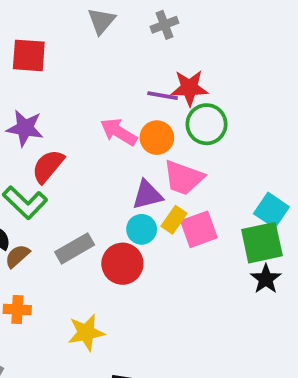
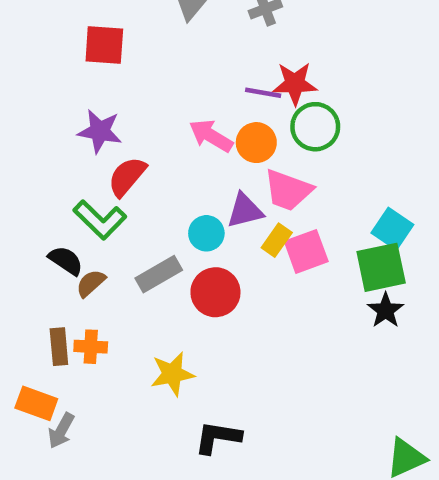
cyan circle: (142, 229) -> (206, 233), moved

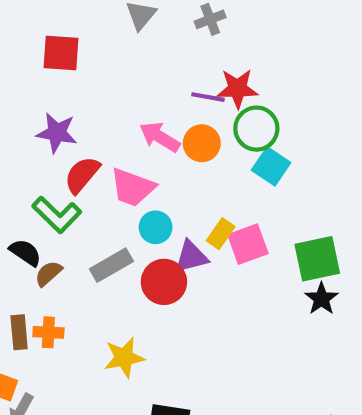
pink trapezoid: (288, 190) -> (132, 187), moved
purple triangle: (245, 211) -> (191, 257), moved
cyan square: (392, 229) -> (271, 166), moved

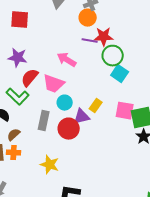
orange circle: (202, 143) -> (88, 18), moved
pink square: (248, 244) -> (125, 111), moved, turned 30
gray rectangle: (111, 265) -> (44, 121), turned -48
brown semicircle: (48, 273) -> (14, 135), moved
yellow star: (124, 358) -> (50, 165), turned 30

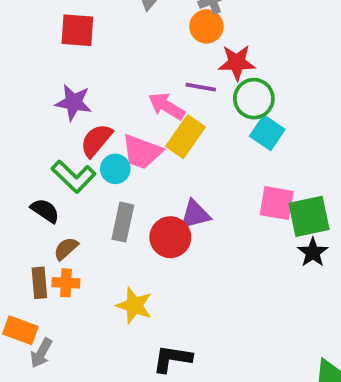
purple line: (90, 41) -> (201, 87), moved
cyan circle: (65, 103) -> (115, 169), moved
yellow rectangle: (96, 106) -> (186, 137), moved, size x1.5

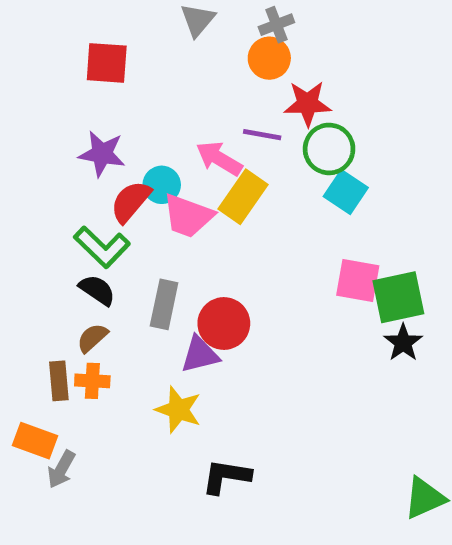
cyan circle: (115, 169) -> (162, 185), moved
black semicircle: (45, 211) -> (97, 290), moved
purple triangle: (195, 214) -> (200, 355), moved

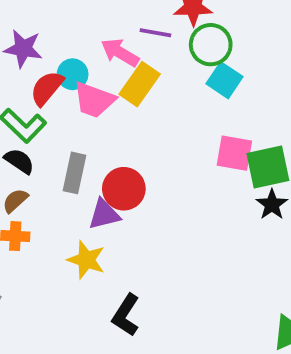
black L-shape: (226, 476) -> (126, 315), turned -66

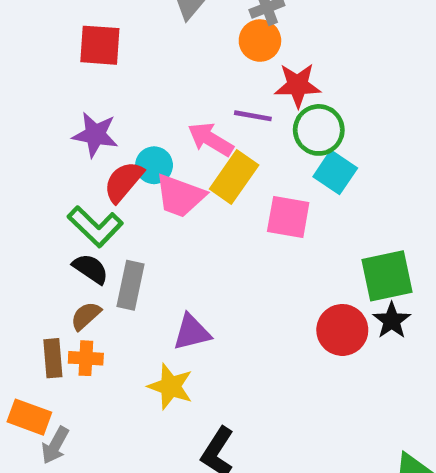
pink square: (234, 153) -> (288, 217), moved
gray rectangle: (74, 173) -> (131, 285), moved
red circle: (124, 189) -> (342, 330), moved

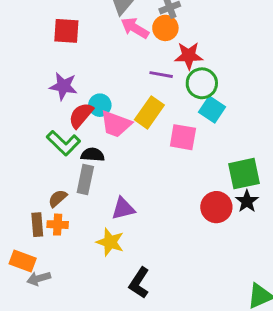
pink arrow: (211, 139) -> (135, 28), moved
black semicircle: (91, 269) -> (93, 155), moved, turned -30
gray arrow: (55, 445) -> (39, 278), turned 45

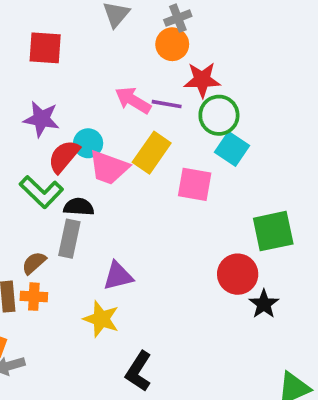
pink arrow: (135, 28) -> (133, 100), moved
black star: (247, 201) -> (264, 304), moved

